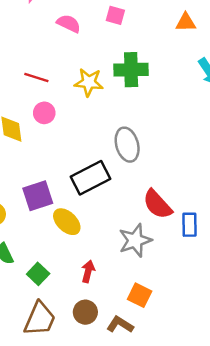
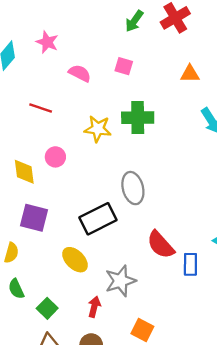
red line: (36, 78) -> (41, 108), moved
purple square: (38, 196) -> (34, 218), moved, turned 32
gray star: (135, 240) -> (120, 281), moved

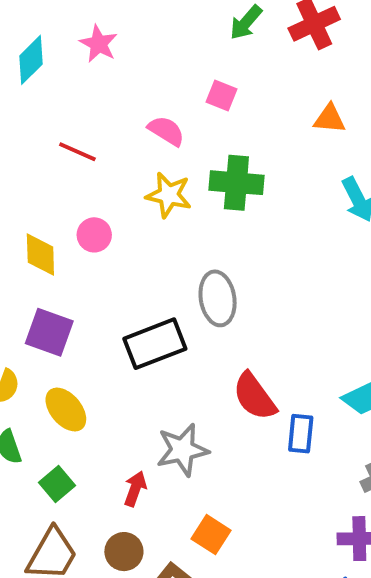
pink semicircle: (80, 73) -> (166, 131), moved
yellow ellipse: (75, 260) -> (66, 410), moved

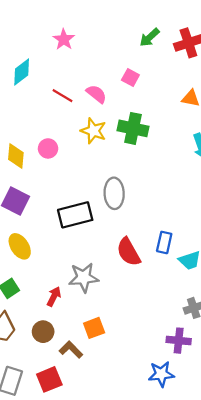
cyan diamond: (31, 60) -> (22, 72), moved
red line: (77, 152) -> (62, 96), moved
blue rectangle: (301, 434) -> (164, 242), moved
orange square: (211, 535) -> (94, 328), turned 30

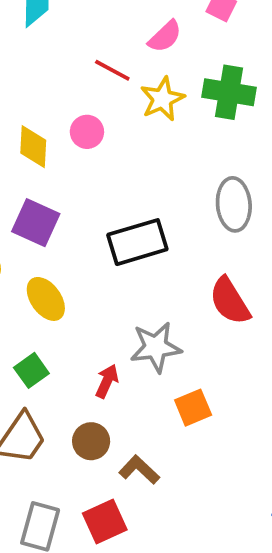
pink semicircle: (96, 94) -> (165, 36), turned 100
red line: (62, 96) -> (112, 70), moved
yellow star: (93, 131) -> (162, 99), turned 30
gray ellipse: (114, 193) -> (234, 204), moved
orange square: (94, 328) -> (193, 408), moved

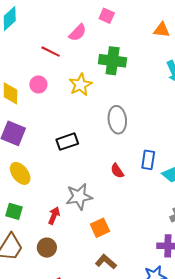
yellow star: (162, 99) -> (80, 85), moved
black rectangle: (137, 242) -> (67, 142), size x0.7
red semicircle: (230, 301) -> (117, 171), size x0.6
green square: (31, 370) -> (14, 211), turned -36
brown L-shape: (139, 470) -> (106, 262), moved

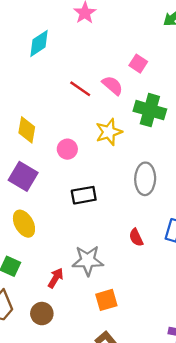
pink square: (107, 16) -> (138, 64), moved
pink semicircle: (78, 33) -> (112, 85), moved, turned -102
pink circle: (38, 84) -> (67, 149), moved

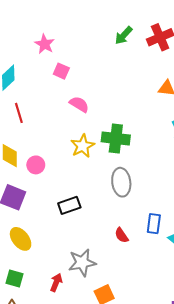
pink square: (138, 64) -> (61, 71), moved
red line: (80, 89) -> (19, 113), moved, turned 48
green cross: (150, 110) -> (116, 138), moved
pink circle: (67, 149) -> (36, 165), moved

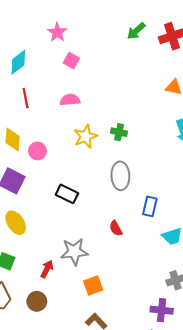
pink semicircle: (79, 104) -> (70, 100), moved, turned -42
green cross: (116, 138) -> (119, 132), size x0.6
black rectangle: (69, 205) -> (67, 194), turned 40
blue rectangle: (154, 224) -> (150, 206), moved

